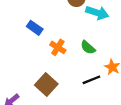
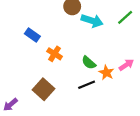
green semicircle: (88, 47) -> (89, 63), moved

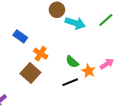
brown square: (43, 89) -> (30, 73), moved

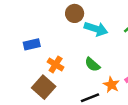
blue rectangle: (20, 36) -> (32, 44), turned -48
green semicircle: (72, 62) -> (92, 65), moved

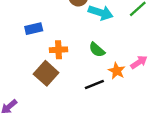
orange cross: (56, 65) -> (58, 50), turned -35

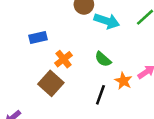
orange cross: (58, 50) -> (64, 59), turned -35
black line: (94, 84) -> (100, 95), turned -48

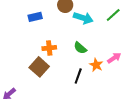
blue rectangle: (38, 38) -> (35, 17), moved
orange cross: (64, 59) -> (49, 48), turned 32

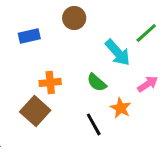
cyan arrow: (83, 18) -> (118, 52), moved, turned 30
pink arrow: (114, 58) -> (148, 84), moved
black line: (78, 76) -> (94, 124), turned -49

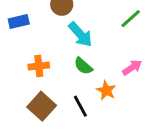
cyan arrow: (118, 52) -> (80, 34), moved
brown square: (35, 111) -> (42, 106), moved

